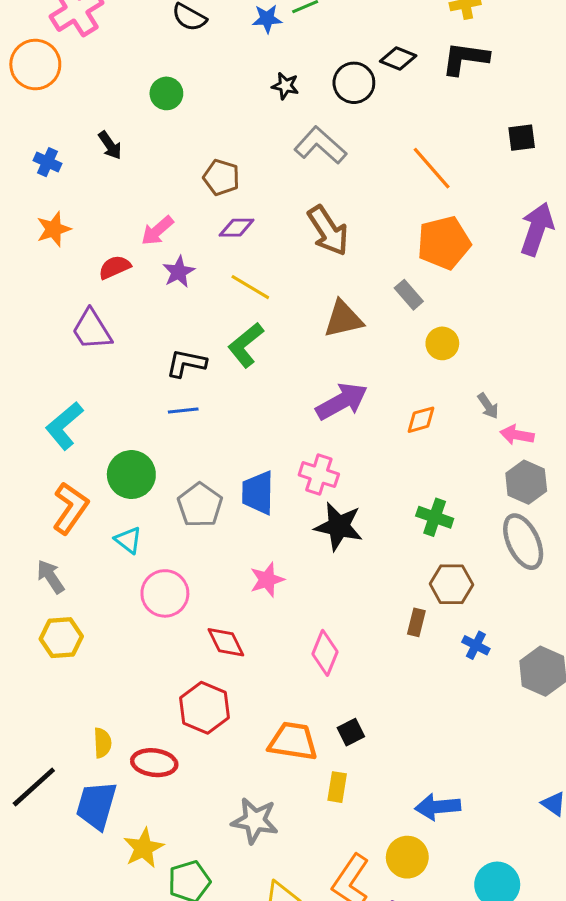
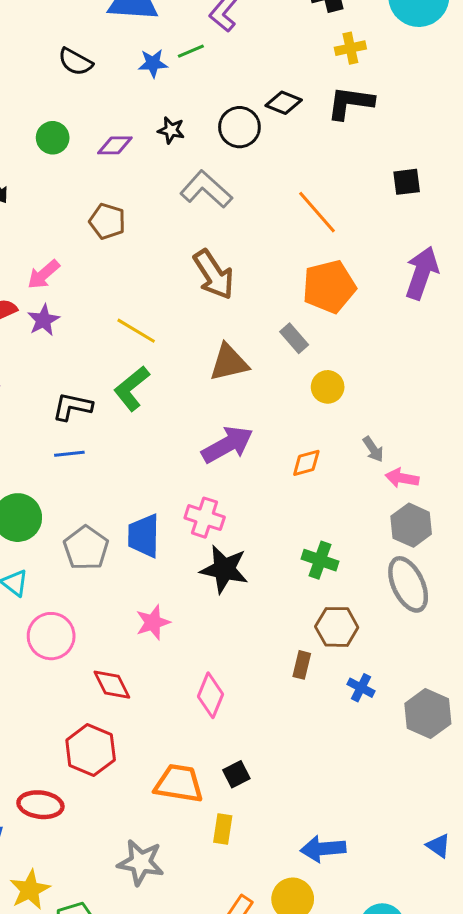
purple diamond: (237, 228) -> (115, 145), moved
purple star: (179, 272) -> (43, 320), moved

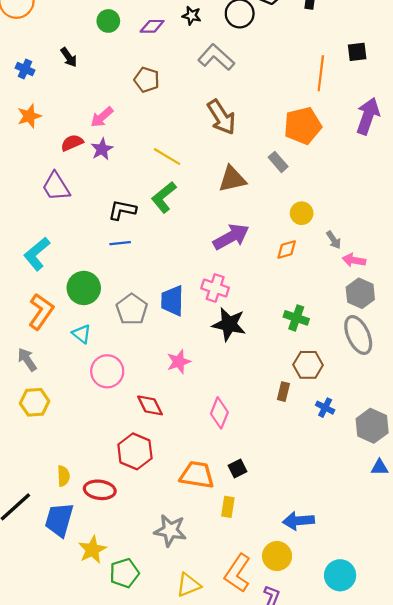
orange line: (317, 212) -> (321, 73), moved, turned 48
yellow circle: (328, 387) -> (302, 213), moved
blue triangle: (438, 846) -> (380, 467), moved, turned -36

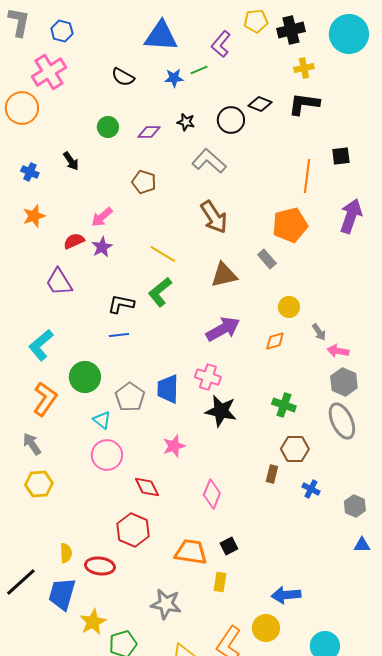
cyan triangle: (82, 334) -> (102, 420), moved
gray hexagon: (372, 426) -> (355, 506), size x0.7

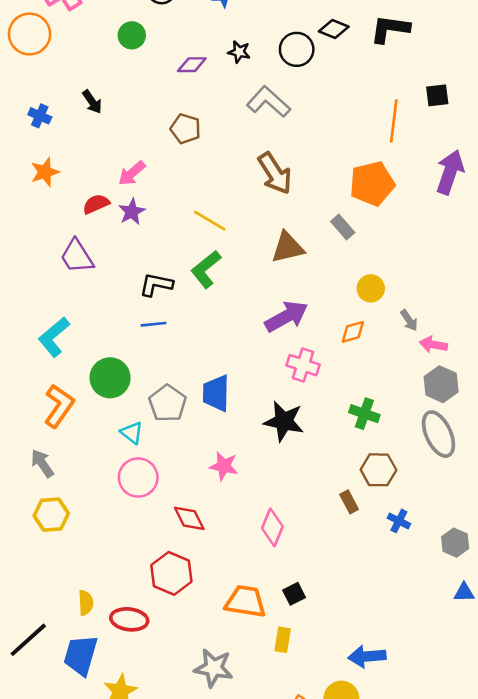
green circle: (108, 127) -> (132, 35), moved
pink cross: (208, 377) -> (303, 365), moved
pink star: (174, 446) -> (224, 466), turned 30
brown rectangle: (272, 474) -> (349, 502), turned -42

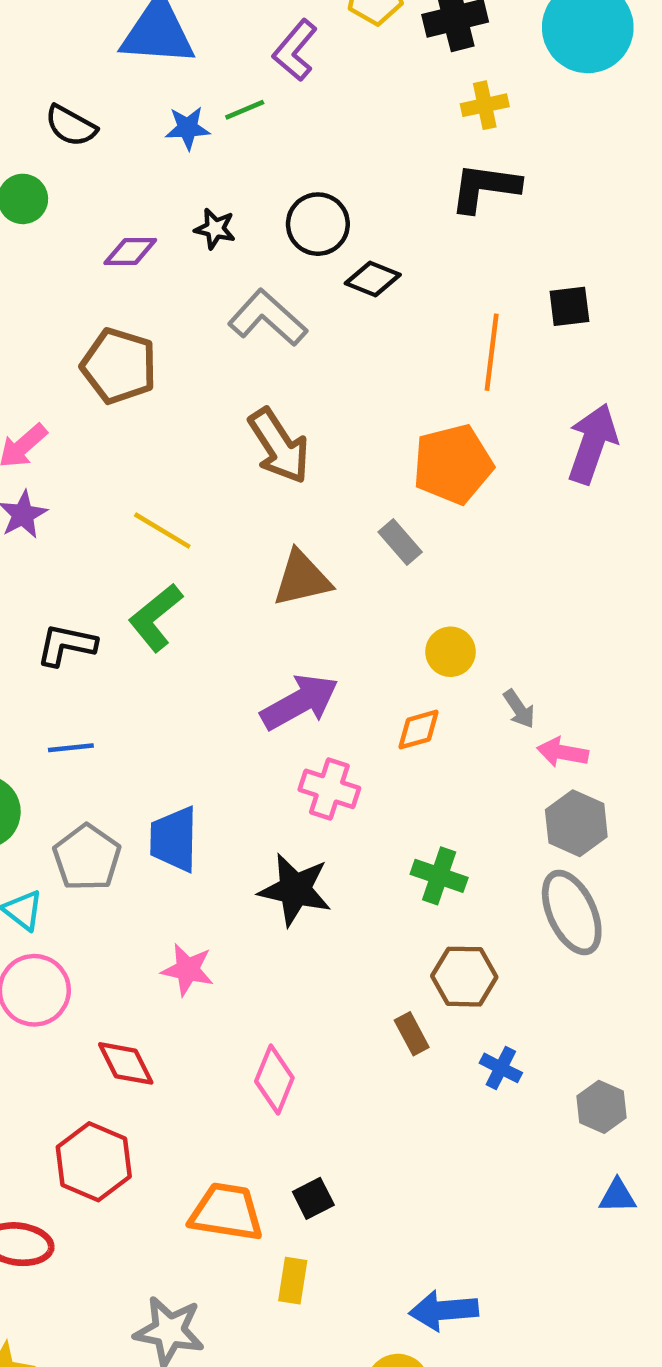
black diamond: (334, 29) -> (373, 279), moved
brown pentagon: (185, 129) -> (119, 366), size x1.4
blue line: (154, 324) -> (71, 748), moved

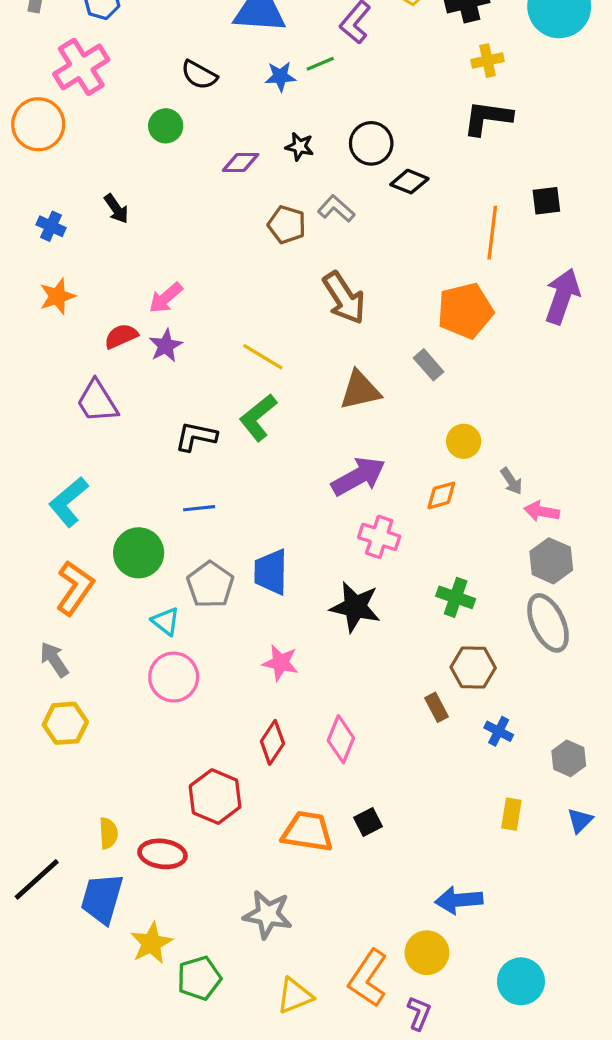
gray L-shape: (268, 318) -> (336, 209), size x0.7
brown pentagon: (119, 366) -> (287, 225), moved, size x0.7
red diamond: (126, 1063) -> (272, 742), moved, turned 60
blue triangle: (617, 1196) -> (580, 820), turned -44
yellow rectangle: (293, 1281) -> (511, 814), moved

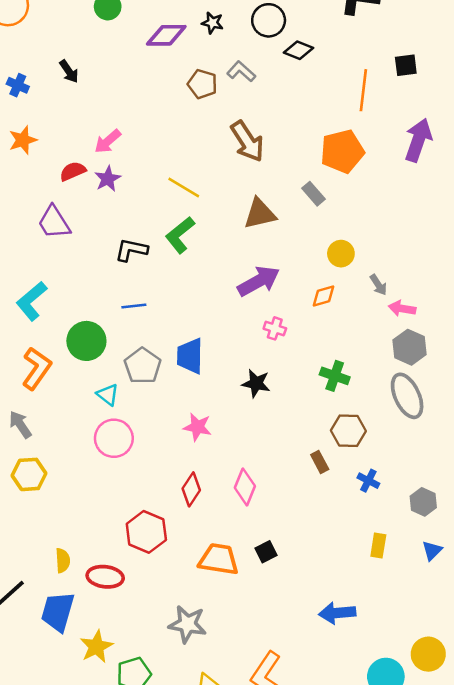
purple diamond: (241, 162) -> (166, 35), size x1.4
pink cross: (379, 537) -> (275, 328), size x0.7
black star: (355, 607) -> (256, 383), size x0.7
yellow circle: (427, 953) -> (428, 654), moved

